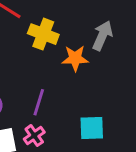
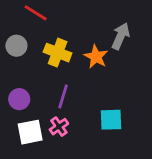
yellow cross: (43, 34) -> (58, 53), moved
orange star: (75, 58) -> (96, 57), turned 30

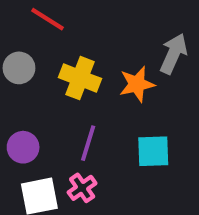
orange star: (96, 57) -> (137, 84), turned 30
cyan square: (111, 120) -> (153, 151), moved

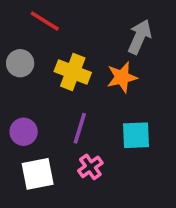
gray arrow: (174, 54) -> (140, 37), moved
pink cross: (82, 188) -> (90, 167), moved

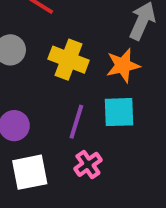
cyan square: (136, 135) -> (119, 112), moved

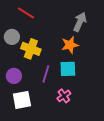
yellow cross: (69, 60) -> (31, 49), moved
pink cross: (88, 164) -> (64, 96), moved

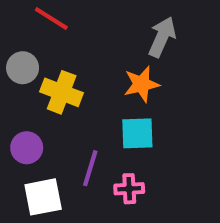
purple line: (46, 74) -> (90, 168), moved
pink cross: (64, 96) -> (129, 189), turned 32

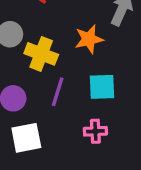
orange star: (142, 84) -> (89, 39), moved
purple line: (90, 168) -> (58, 92), moved

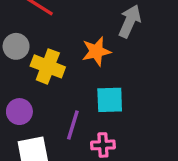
purple line: (58, 92) -> (73, 125), moved

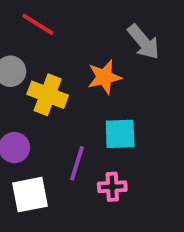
gray arrow: (130, 21) -> (144, 42), turned 116

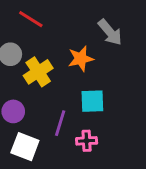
yellow cross: (48, 95) -> (38, 72), turned 36
white square: (30, 195) -> (25, 147), turned 32

